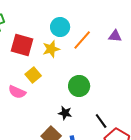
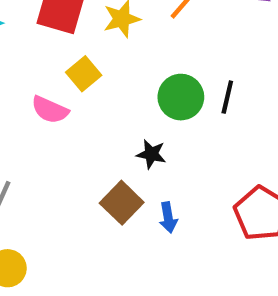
black line: (101, 121) -> (227, 97), moved, turned 49

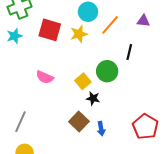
yellow square: (84, 74) -> (83, 81), moved
black line: (227, 97) -> (129, 52), moved

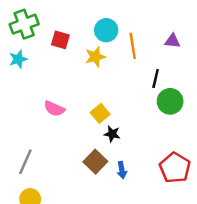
orange line: (110, 25) -> (133, 46), turned -50
red square: (50, 30) -> (60, 40), moved, size x0.7
green circle: (107, 71) -> (170, 101), moved

